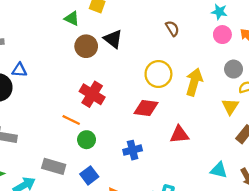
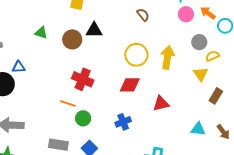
green triangle: (72, 18) -> (41, 33), moved
black triangle: (113, 39) -> (94, 30), turned -30

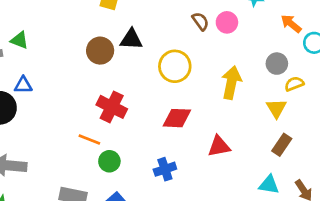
pink circle: (186, 14) -> (227, 22), moved
green triangle: (41, 33) -> (20, 40), moved
yellow circle: (136, 55) -> (175, 66), moved
brown rectangle: (216, 96) -> (282, 145), moved

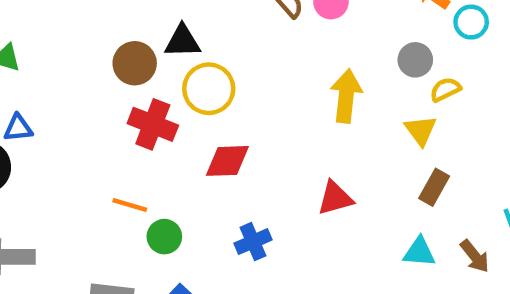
yellow circle: (175, 66) -> (209, 89), moved
red cross: (112, 107) -> (153, 124), moved
red diamond: (177, 118) -> (227, 161), moved

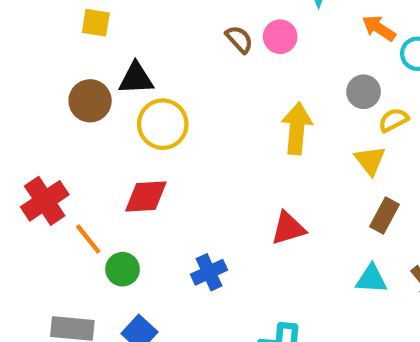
red cross: (153, 124) -> (45, 201), moved, turned 36
red diamond: (227, 161) -> (146, 196), moved
orange line: (130, 205) -> (88, 239), turned 36

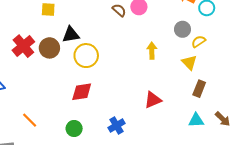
yellow arrow: (297, 128) -> (152, 51), size x0.7
red cross: (45, 201) -> (23, 46), moved
orange line: (88, 239) -> (30, 120), moved

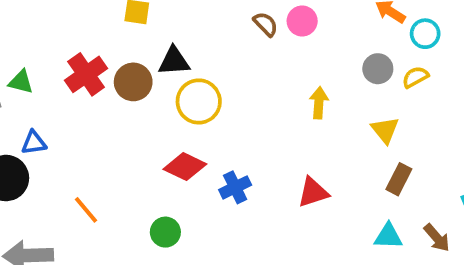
yellow semicircle: (199, 42) -> (415, 77), moved
red diamond: (82, 92) -> (185, 167), turned 30
blue cross: (116, 125) -> (235, 187), moved

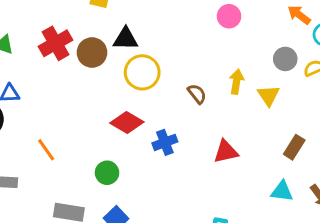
brown semicircle: (266, 24) -> (197, 94), moved
yellow triangle: (385, 130) -> (268, 95), moved

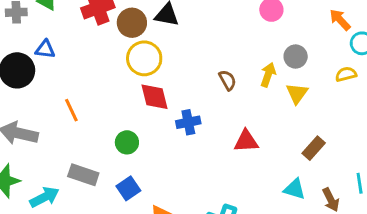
gray circle: (285, 59) -> (296, 57), moved
yellow circle: (142, 72) -> (144, 58), moved
red diamond: (127, 123) -> (154, 97), turned 36

